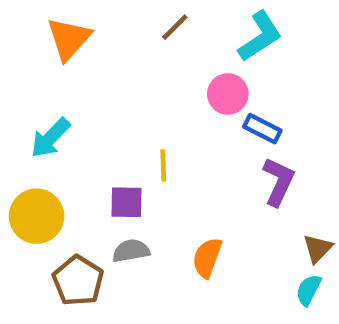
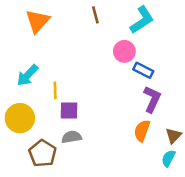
brown line: (175, 27) -> (95, 15), turned -60
yellow line: (163, 165) -> (55, 90), moved
orange semicircle: (207, 258) -> (142, 131), moved

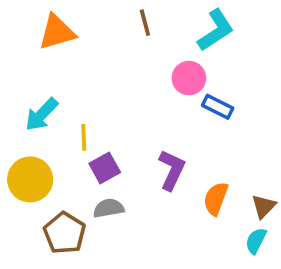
orange triangle: (37, 21) -> (57, 32), turned 32
purple L-shape: (152, 99) -> (172, 170), moved
purple square: (69, 111) -> (105, 168), turned -30

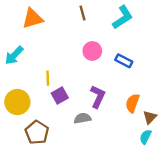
pink circle: (189, 78) -> (92, 51), moved
cyan arrow: (42, 114) -> (14, 55), moved
orange semicircle: (216, 199) -> (132, 103), moved
gray semicircle: (109, 208) -> (83, 118), moved

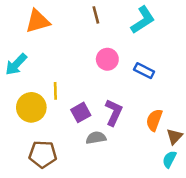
purple square: (60, 95) -> (81, 112), moved
yellow circle: (17, 102) -> (31, 107), moved
brown pentagon: (37, 132) -> (43, 154), turned -30

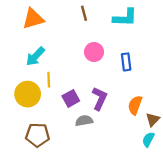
cyan L-shape: (143, 20) -> (125, 18), turned 35
cyan arrow: (16, 64) -> (35, 56), moved
blue rectangle: (144, 71) -> (126, 62), turned 56

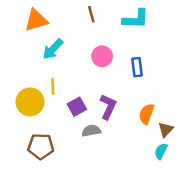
cyan arrow: (35, 56) -> (53, 49), moved

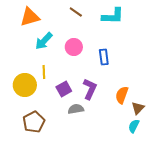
brown line: (91, 14) -> (76, 12), turned -40
pink circle: (102, 56) -> (74, 47), moved
blue rectangle: (137, 67) -> (104, 57), moved
brown pentagon: (41, 146) -> (34, 122), turned -30

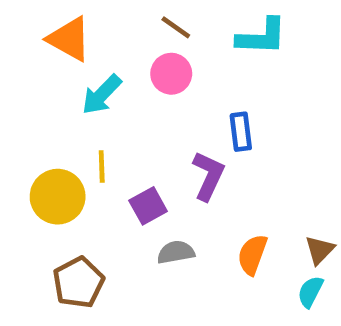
orange triangle: (30, 17) -> (69, 39), turned 45
pink circle: (74, 47) -> (171, 74), moved
purple L-shape: (90, 89) -> (208, 176), moved
orange semicircle: (122, 95) -> (252, 255), moved

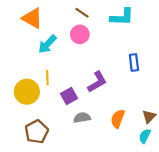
blue rectangle: (241, 132) -> (134, 62), moved
purple L-shape: (208, 176) -> (97, 82), turned 35

